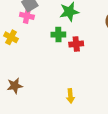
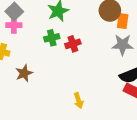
brown star: (15, 86) -> (24, 73), moved

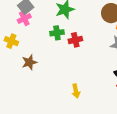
pink cross: (14, 25) -> (24, 18), turned -32

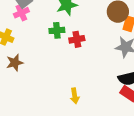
brown star: (29, 62) -> (15, 63), moved

